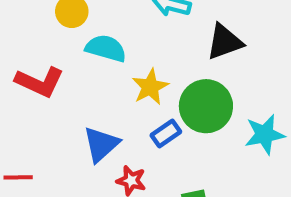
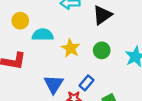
green circle: (206, 106) -> (102, 50), size x0.6
blue rectangle: (166, 133) -> (86, 83), moved

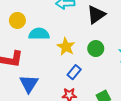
blue rectangle: (86, 83) -> (74, 72), moved
blue triangle: (54, 84) -> (29, 84), moved

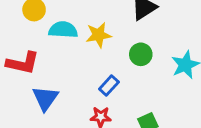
yellow star: (66, 47) -> (99, 35), moved, turned 30

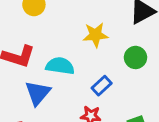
cyan semicircle: (63, 30) -> (60, 66), moved

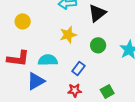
blue triangle: (38, 93) -> (36, 81), turned 30

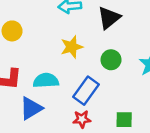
blue rectangle: (78, 69) -> (86, 91), size x1.5
green square: (107, 91) -> (124, 120), turned 32

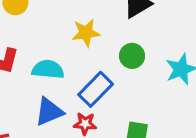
blue triangle: (31, 108) -> (49, 112), moved

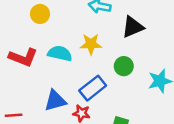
cyan semicircle: (48, 69) -> (60, 53), moved

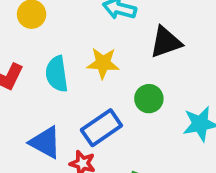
cyan semicircle: (60, 53) -> (57, 74), turned -115
blue triangle: (55, 101) -> (45, 142), turned 40

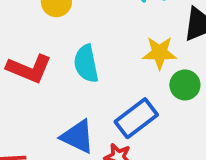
yellow star: (103, 63) -> (160, 53), moved

